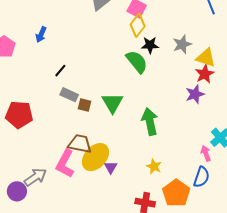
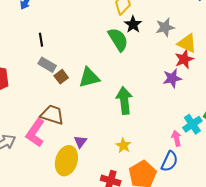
black star: (150, 45) -> (133, 24), turned 30
black line: (60, 71) -> (41, 40), turned -56
green triangle: (112, 103) -> (89, 78), turned 40
brown square: (84, 105) -> (61, 77), turned 32
yellow ellipse: (96, 157) -> (66, 161), moved, turned -32

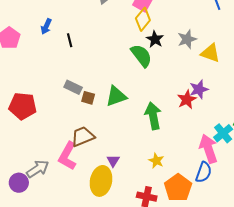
black line: (41, 40) -> (70, 40), moved
red star: (184, 59) -> (187, 100), moved
brown square: (61, 77) -> (88, 98), turned -32
brown trapezoid: (52, 115) -> (83, 136), turned -35
pink arrow: (176, 138) -> (208, 149), size x1.8

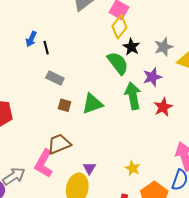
blue arrow: (46, 26) -> (31, 39), moved
gray rectangle: (73, 87) -> (55, 78), moved
purple star: (199, 89) -> (152, 77), moved
green arrow: (153, 116) -> (133, 96), moved

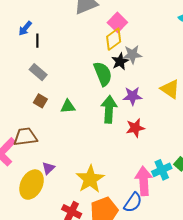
gray star: (164, 47) -> (132, 54), moved
green triangle: (92, 104) -> (68, 106), size x0.7
yellow star: (133, 168) -> (90, 179), size x1.8

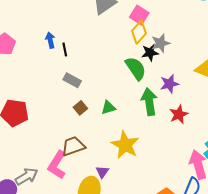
blue arrow: (25, 28) -> (50, 40), turned 140
black star: (120, 61) -> (150, 53), turned 30
brown square: (40, 101) -> (80, 108), turned 32
yellow star: (90, 179) -> (125, 145), moved

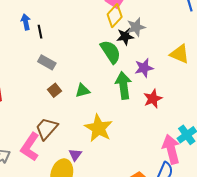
brown trapezoid: (73, 146) -> (47, 128), turned -30

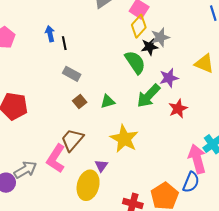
green arrow: (123, 85) -> (149, 96), turned -128

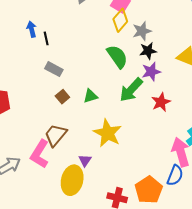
black star: (150, 47) -> (148, 51), moved

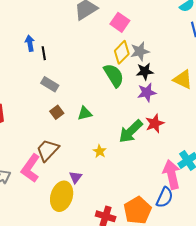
yellow diamond: (120, 20) -> (122, 52), moved
green arrow: (131, 90) -> (131, 131), moved
yellow star: (108, 133) -> (100, 151), size x0.5

